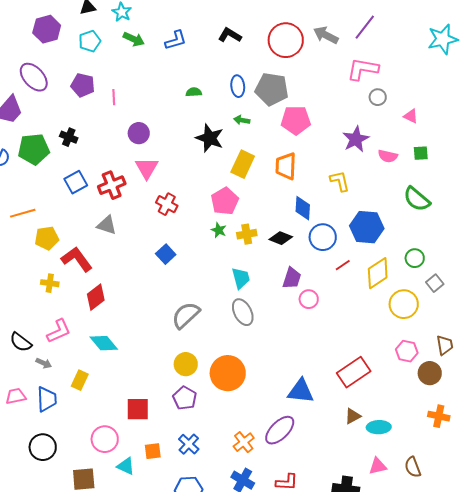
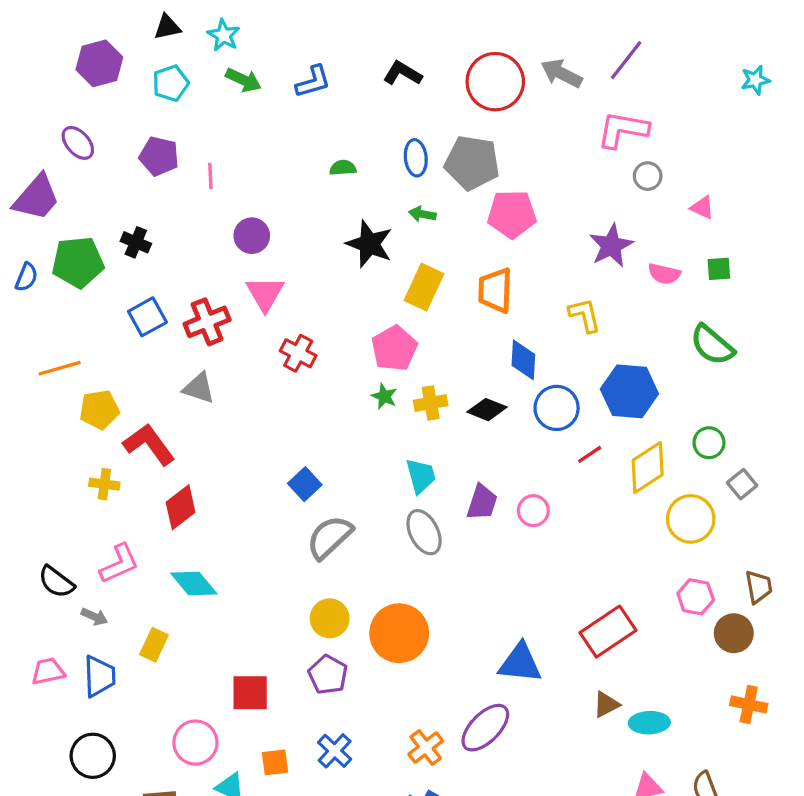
cyan star: (443, 39) -> (755, 80), size x0.6
purple ellipse: (34, 77) -> (78, 143), size x0.7
blue square: (166, 254) -> (305, 484), moved
purple trapezoid: (292, 278) -> (482, 502), moved

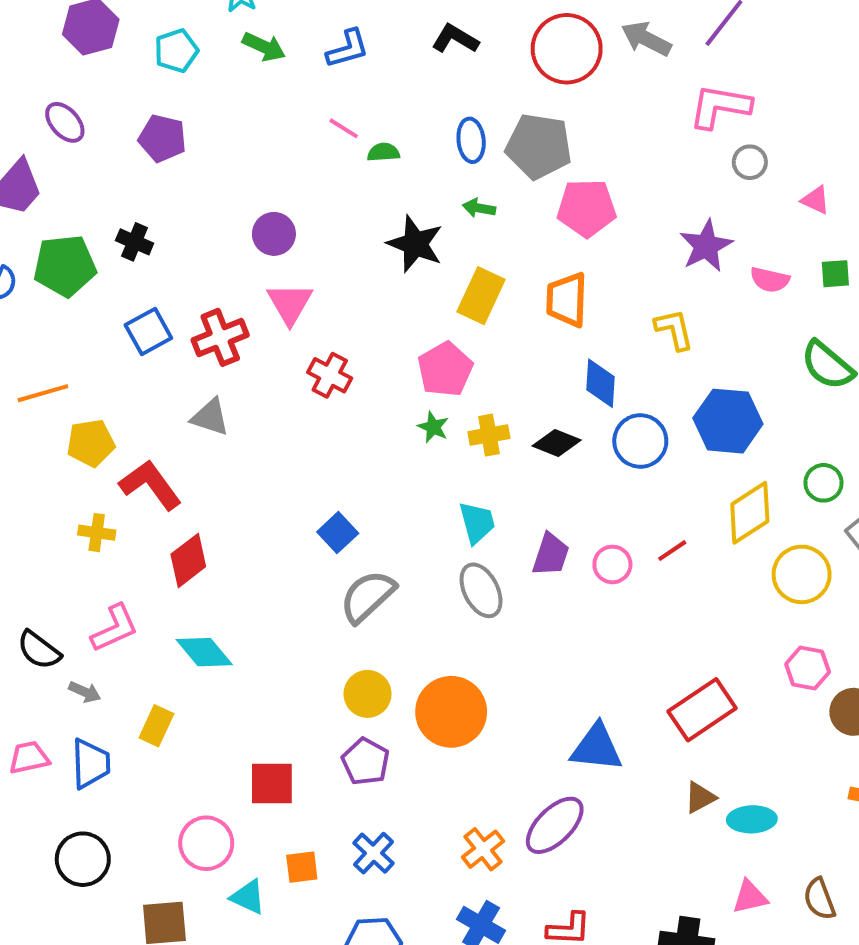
pink line: (210, 176) -> (344, 128), moved, turned -55
red line: (590, 454) -> (672, 551), moved

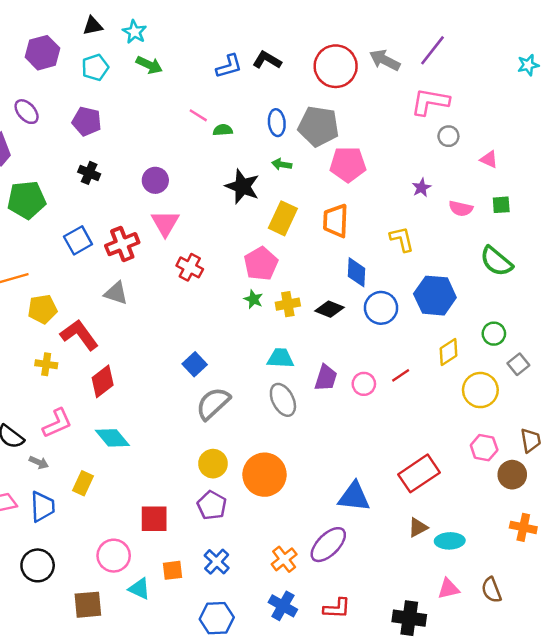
blue L-shape: (348, 49) -> (229, 66), moved
black cross: (135, 242) -> (89, 173), moved
purple star: (706, 246) -> (421, 188), size x0.6
yellow diamond: (750, 513) -> (448, 352), size x0.7
cyan trapezoid: (477, 523) -> (280, 358), turned -72

